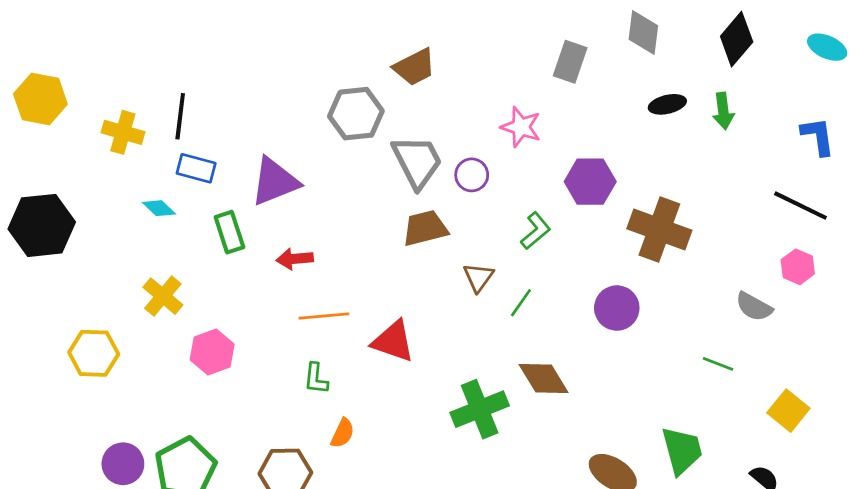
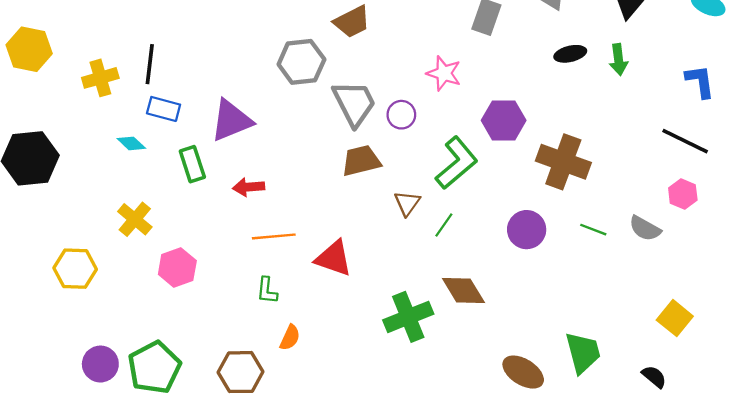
yellow cross: (123, 132) -> (100, 78), turned -32
green L-shape: (536, 231) -> (457, 163), size x1.6
green line: (718, 364) -> (593, 230), moved

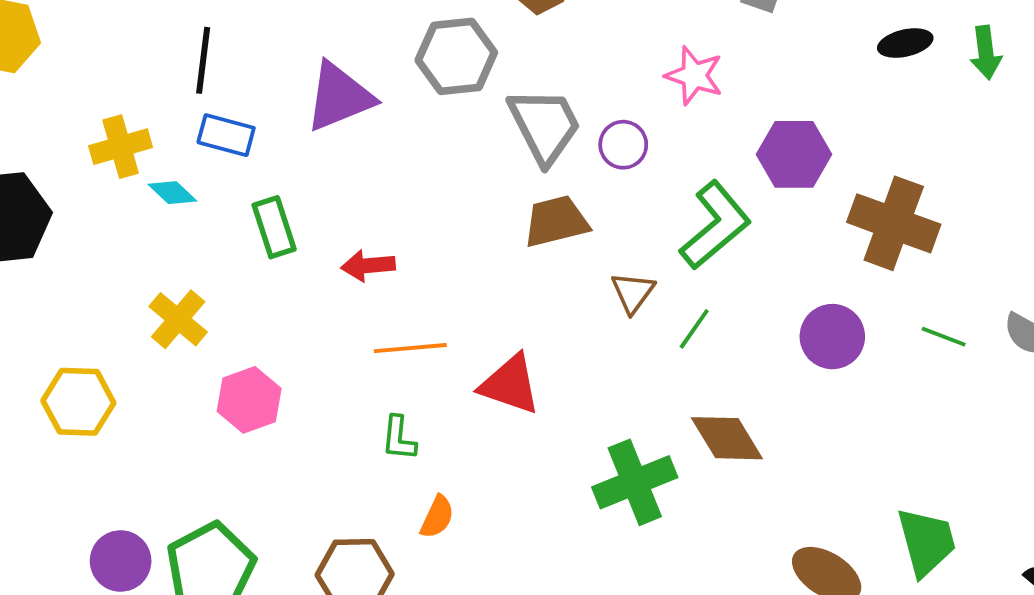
yellow cross: (100, 78) -> (121, 147), moved
purple triangle: (231, 120) -> (339, 97), moved

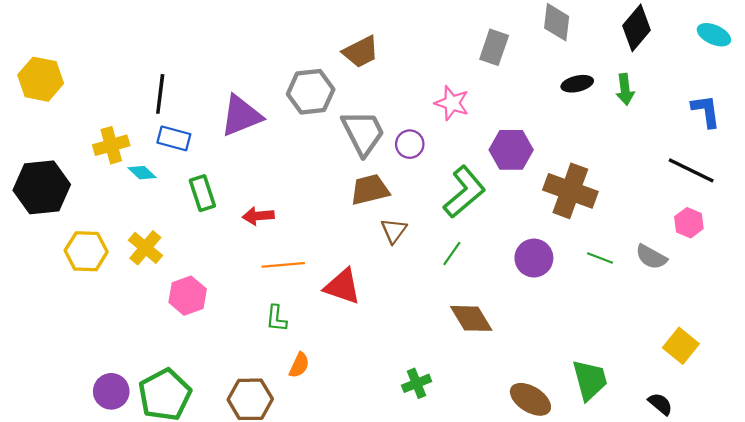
brown triangle: (633, 292) -> (394, 231), moved
yellow hexagon: (78, 402) -> (86, 251), moved
green cross: (635, 482) -> (417, 383), moved, size x0.6

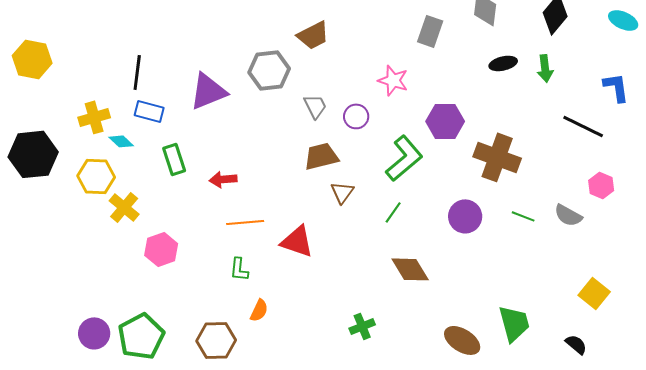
gray trapezoid: (363, 133) -> (315, 106), size x0.6
black line: (691, 170) -> (583, 126), moved
yellow hexagon: (86, 251) -> (96, 176), moved

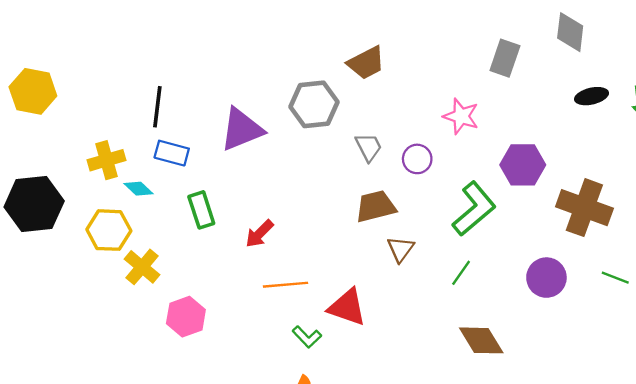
red arrow: (223, 179) -> (259, 234), turned -40
green L-shape: (239, 269) -> (307, 337), moved, turned -50

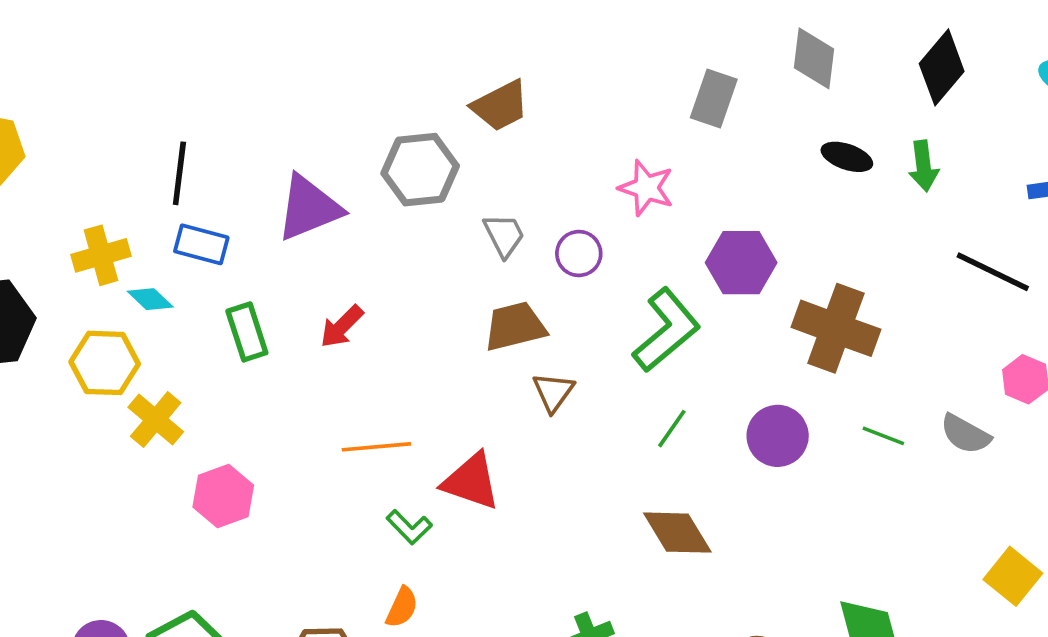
black ellipse: (592, 96) -> (847, 157), turned 32
red arrow: (259, 234) -> (342, 326), moved
green line: (461, 273) -> (672, 429), moved

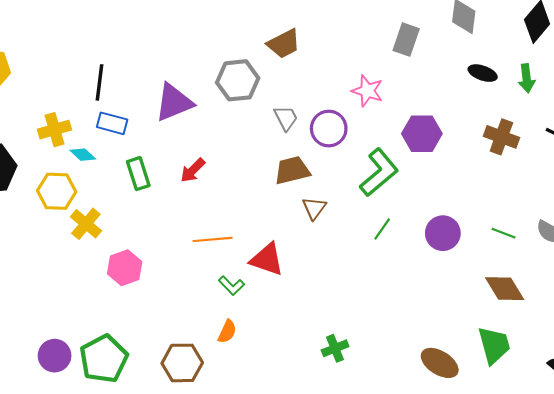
purple circle: (579, 254) -> (329, 129), size x1.4
brown cross: (836, 328) -> (501, 137), moved, size x0.7
brown diamond: (677, 533) -> (505, 289), moved

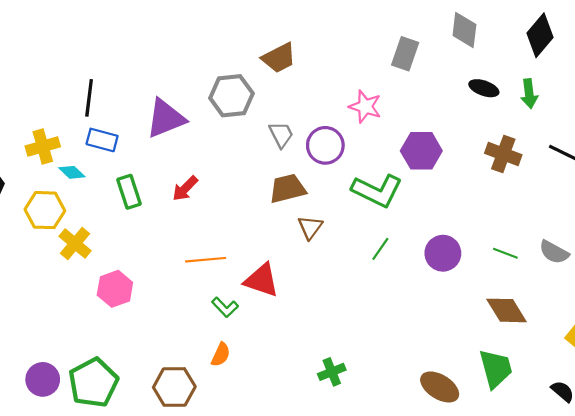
green L-shape: (379, 172) -> (377, 191), turned 66

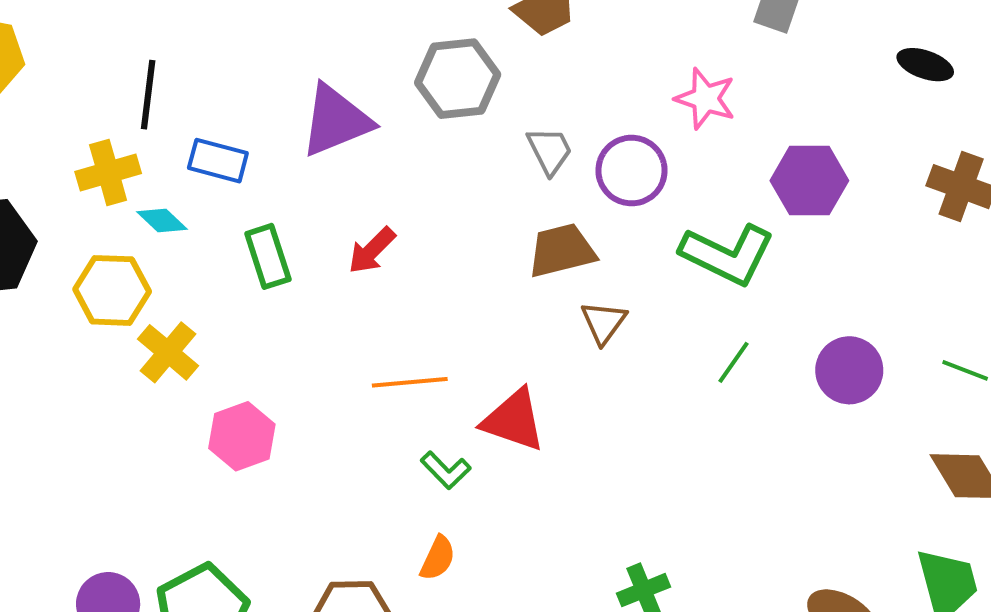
black line: (89, 98) -> (148, 95), moved

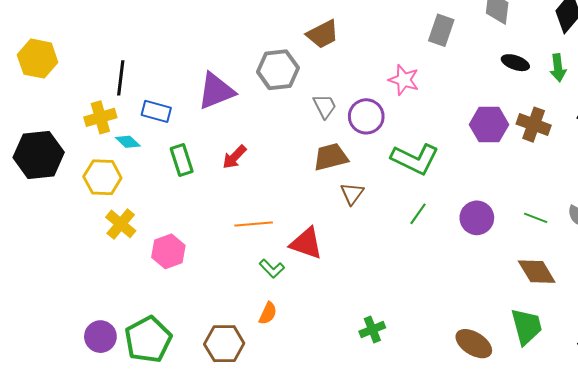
purple hexagon: (809, 181) -> (489, 125), moved
yellow cross: (168, 352) -> (121, 224), moved

